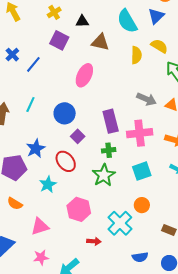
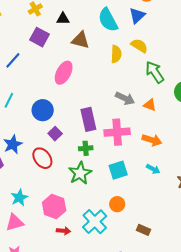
cyan star: (48, 184) -> (19, 198), moved
red arrow: (94, 241) -> (63, 231), moved

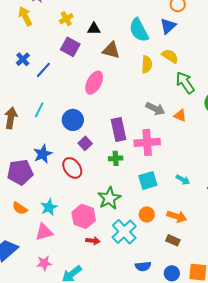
orange arrow: (152, 140) -> (177, 216), moved
green star: (80, 173) -> (109, 198), moved

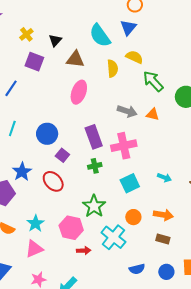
black triangle: (94, 29) -> (55, 40), turned -40
pink ellipse: (94, 83) -> (79, 92), moved

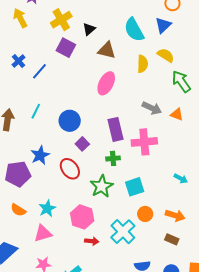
yellow cross: (26, 34) -> (61, 20), size x1.5
cyan square: (130, 183) -> (135, 187), moved
green star: (94, 206) -> (102, 186), moved

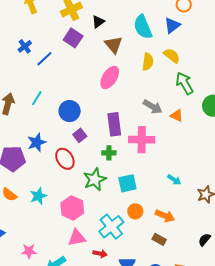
brown triangle: (107, 50) -> (114, 45), turned 30
pink triangle: (43, 233) -> (77, 238), moved
red arrow: (92, 241) -> (100, 254), moved

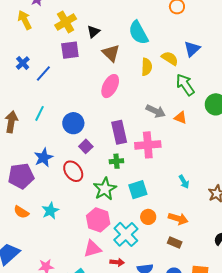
blue triangle: (172, 25) -> (192, 49), moved
purple square: (73, 38) -> (70, 50), turned -36
cyan arrow: (174, 180) -> (184, 182), turned 32
pink hexagon: (72, 208) -> (98, 220), moved

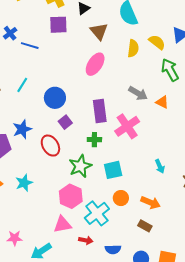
blue line: (43, 74) -> (30, 46), turned 60
pink cross: (148, 145) -> (127, 126), turned -35

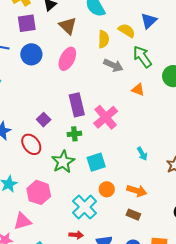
gray arrow: (138, 93) -> (113, 65), moved
blue circle: (55, 98) -> (31, 54), moved
pink hexagon: (71, 196) -> (39, 192), moved
pink triangle: (62, 224) -> (22, 221), moved

